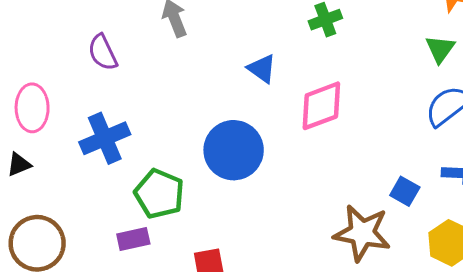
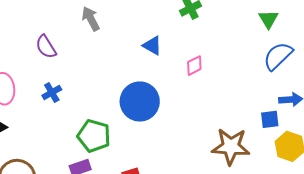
pink diamond: (321, 106) -> (194, 66), size x0.6
blue cross: (105, 138) -> (52, 92), moved, size x0.6
blue square: (405, 191) -> (270, 119), moved, turned -30

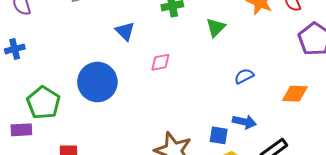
green triangle: (268, 19) -> (216, 28), moved
blue semicircle: (278, 56) -> (244, 76), size x0.6

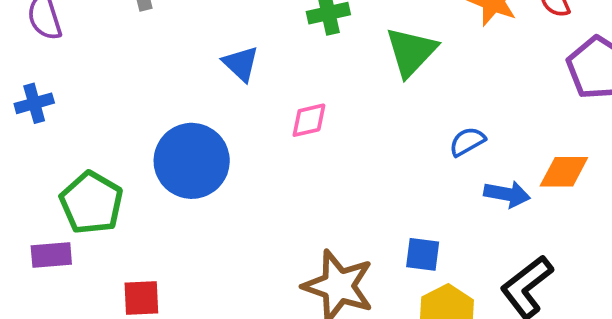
green triangle: (216, 28) -> (411, 52), size x1.4
blue arrow: (244, 122) -> (507, 194), moved

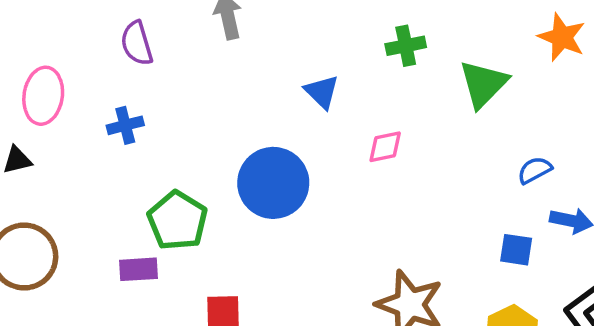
blue square: (423, 254) -> (516, 250), moved

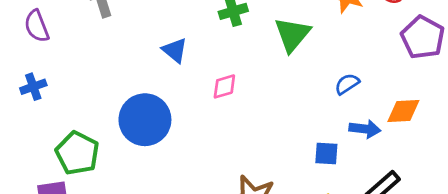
blue semicircle: (535, 170) -> (347, 84), moved

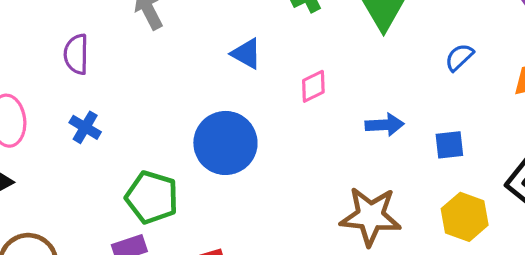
purple semicircle: (37, 26) -> (76, 54), turned 32
blue cross: (33, 87) -> (85, 127), turned -30
blue arrow: (365, 129) -> (385, 125), moved

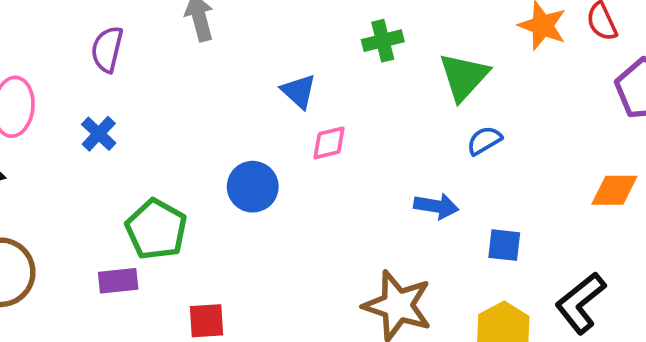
blue semicircle: (459, 57) -> (484, 141), moved
pink diamond: (313, 86) -> (329, 143), moved
blue circle: (225, 143) -> (253, 187), size x0.7

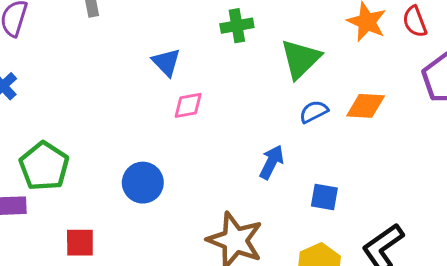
blue circle: (253, 187) -> (143, 183), moved
orange diamond: (614, 190) -> (366, 106), moved
blue arrow: (436, 206) -> (272, 162), turned -76

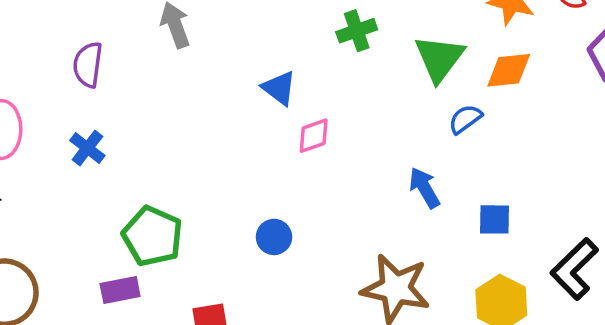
orange diamond: (366, 106) -> (509, 70), moved
blue arrow: (272, 162) -> (424, 188), turned -48
blue circle: (143, 183) -> (274, 237), size x0.7

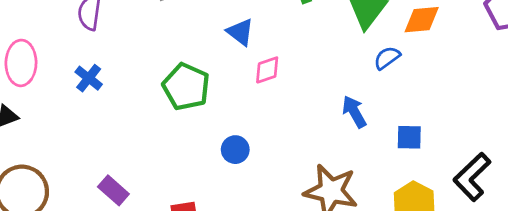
green pentagon: (152, 236) -> (186, 87), moved
purple rectangle: (120, 290) -> (113, 190), turned 52

